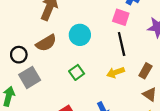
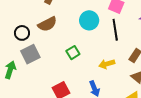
cyan circle: (80, 35) -> (89, 20), moved
yellow arrow: (115, 72) -> (107, 64), moved

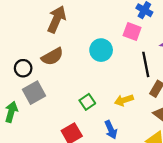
black line: (115, 30) -> (146, 64), moved
green square: (73, 53) -> (87, 102), moved

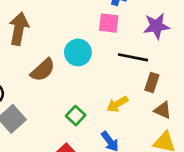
brown semicircle: (52, 57) -> (43, 70), moved
black line: (146, 64) -> (133, 57), turned -55

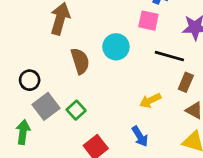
brown semicircle: (43, 70) -> (80, 61), turned -70
green square: (76, 116) -> (76, 110), moved

